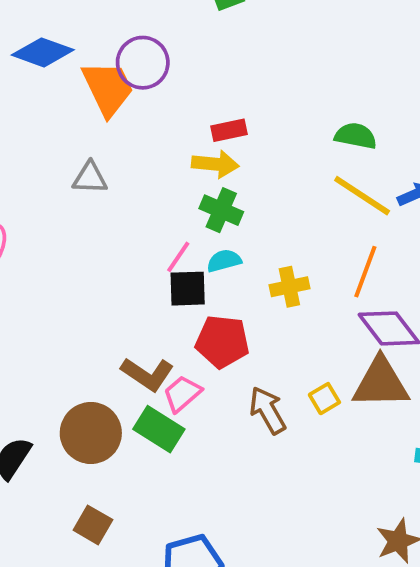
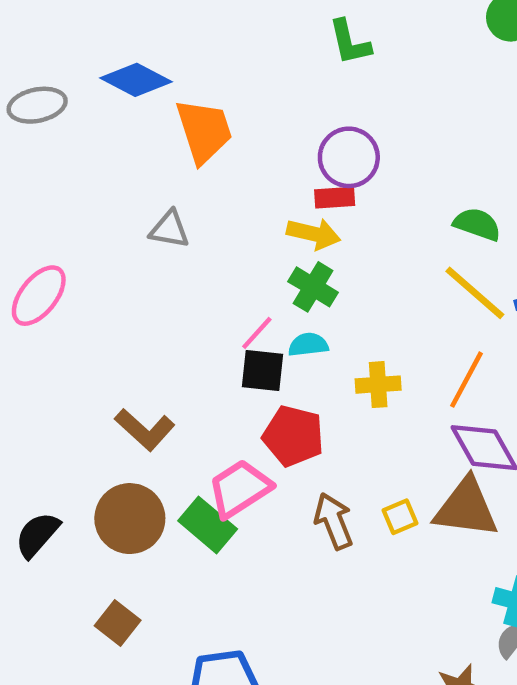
purple circle: (143, 63) -> (349, 157), moved
brown L-shape: (147, 374) -> (145, 430), moved
pink trapezoid: (182, 394) -> (240, 489), size x1.4

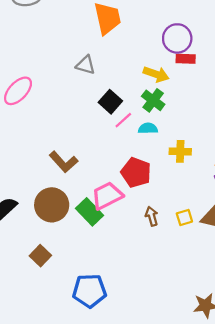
red rectangle: (335, 198) -> (186, 59), moved
black square: (263, 370) -> (110, 102), moved, turned 30
brown arrow: (334, 521) -> (152, 216), size x0.7

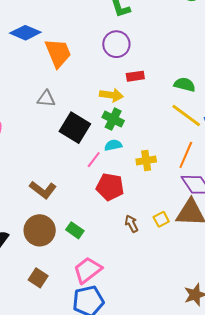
purple circle: (177, 38) -> (116, 44), moved
black square: (110, 102) -> (75, 128), size x1.4
pink line: (123, 120) -> (94, 160), moved
pink trapezoid: (107, 196) -> (88, 270), moved
green rectangle: (90, 212) -> (75, 230), size x0.7

